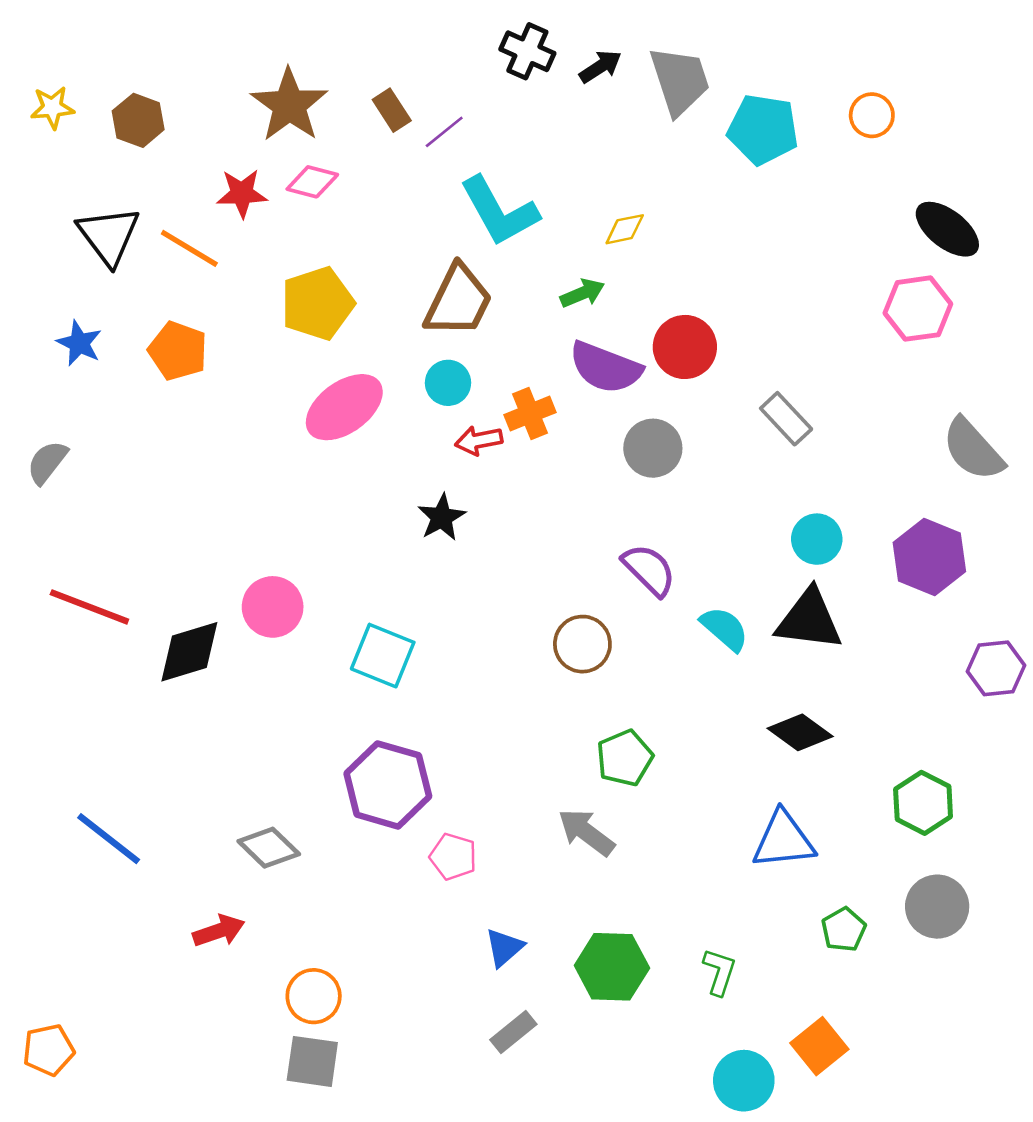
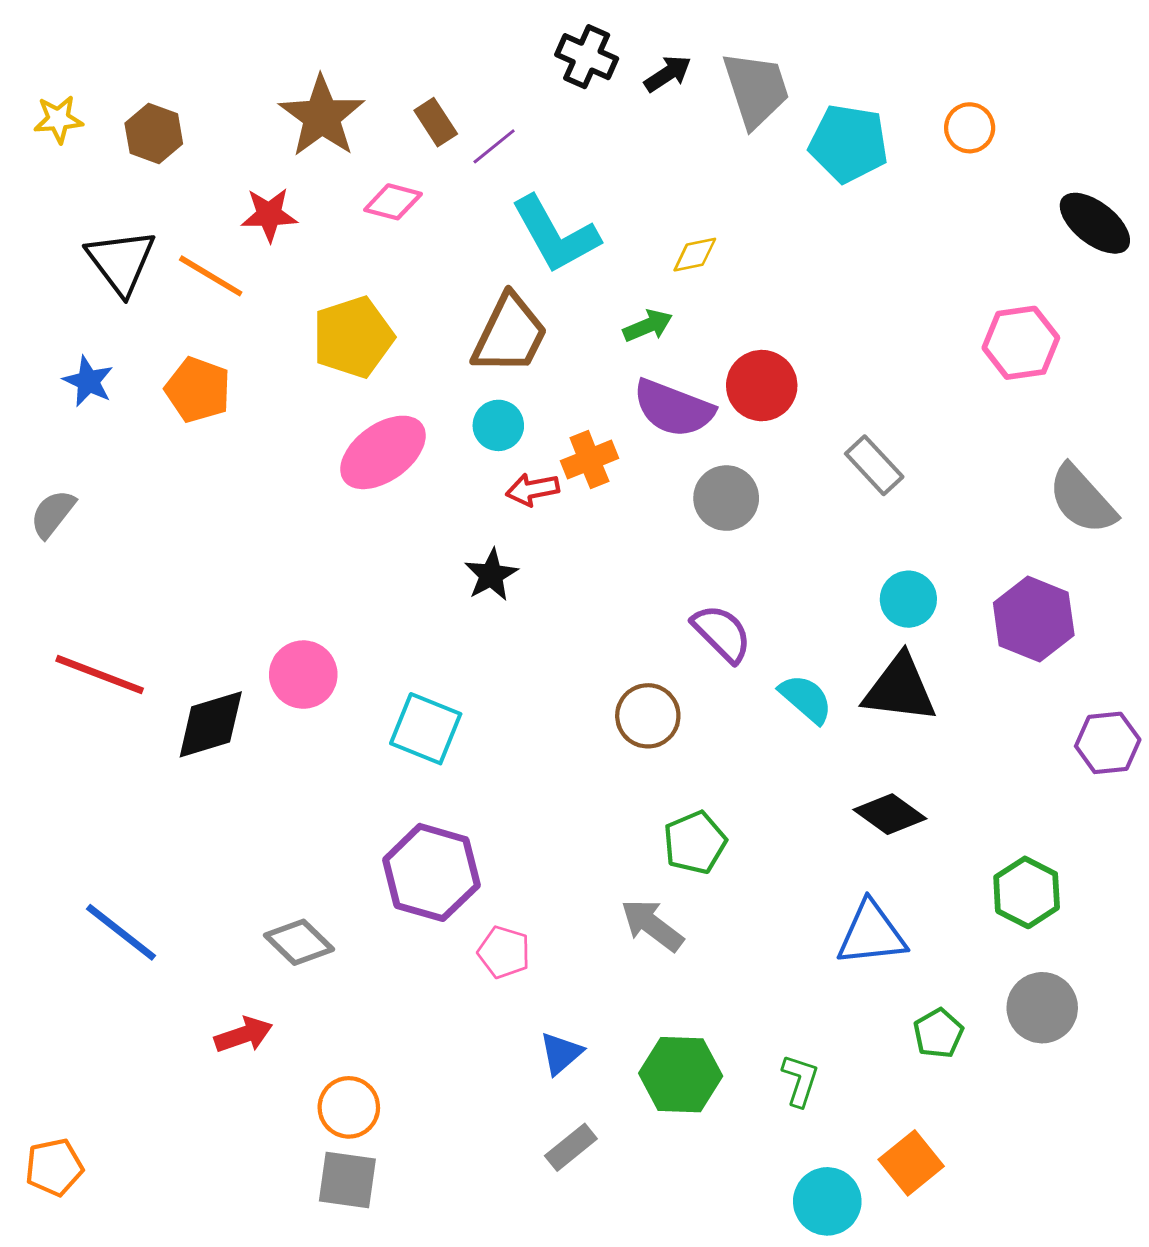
pink diamond: (312, 182) -> (393, 202), moved
black ellipse: (947, 229) -> (1095, 223), moved

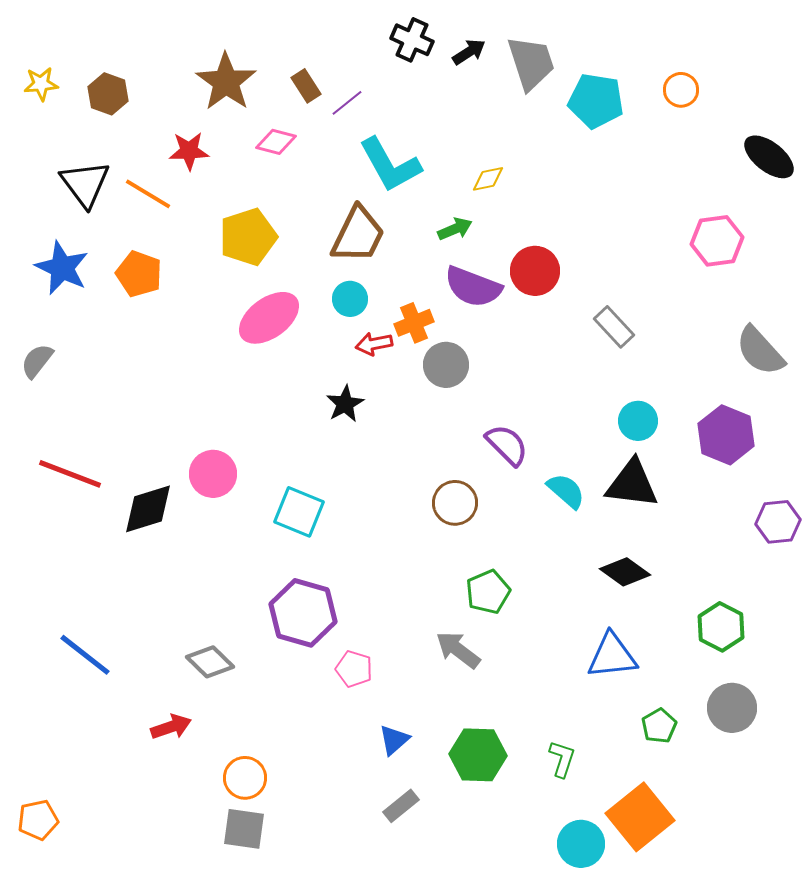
blue star: (88, 381) -> (62, 268), size x1.5
gray circle: (726, 498) -> (446, 365), moved
orange square: (911, 1163) -> (640, 817), size x1.5

